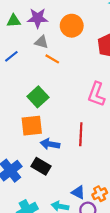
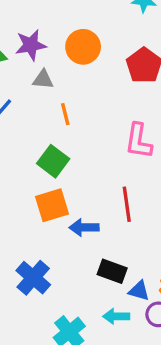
orange line: (52, 59) -> (65, 114), moved, turned 56
black rectangle: (41, 166) -> (112, 271), moved

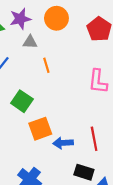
green square: (53, 161) -> (22, 101), moved
red line: (127, 204) -> (94, 139), moved

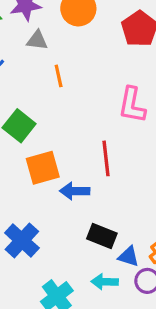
red line: (94, 139) -> (106, 158), moved

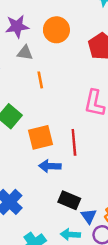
orange square: (43, 168) -> (41, 137), moved
blue triangle: (129, 256) -> (89, 216), turned 35

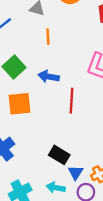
orange square: (41, 137) -> (20, 104), moved
blue arrow: (50, 166) -> (49, 77), moved

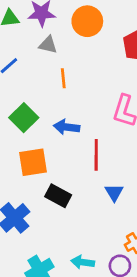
black rectangle: (59, 155) -> (58, 196), moved
blue triangle: (76, 173) -> (114, 193), moved

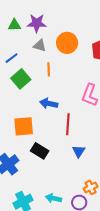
orange circle: (87, 21) -> (67, 43), moved
green square: (24, 118) -> (21, 79), moved

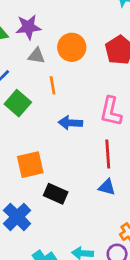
blue arrow: (49, 103) -> (70, 123), moved
red line: (68, 124) -> (108, 154), moved
blue triangle: (79, 151) -> (107, 187), turned -40

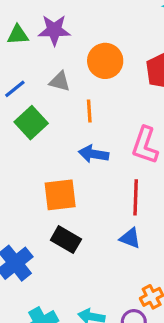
gray triangle: (36, 56) -> (60, 81), moved
orange line: (53, 85) -> (89, 111), moved
orange square: (30, 165) -> (60, 195), moved

